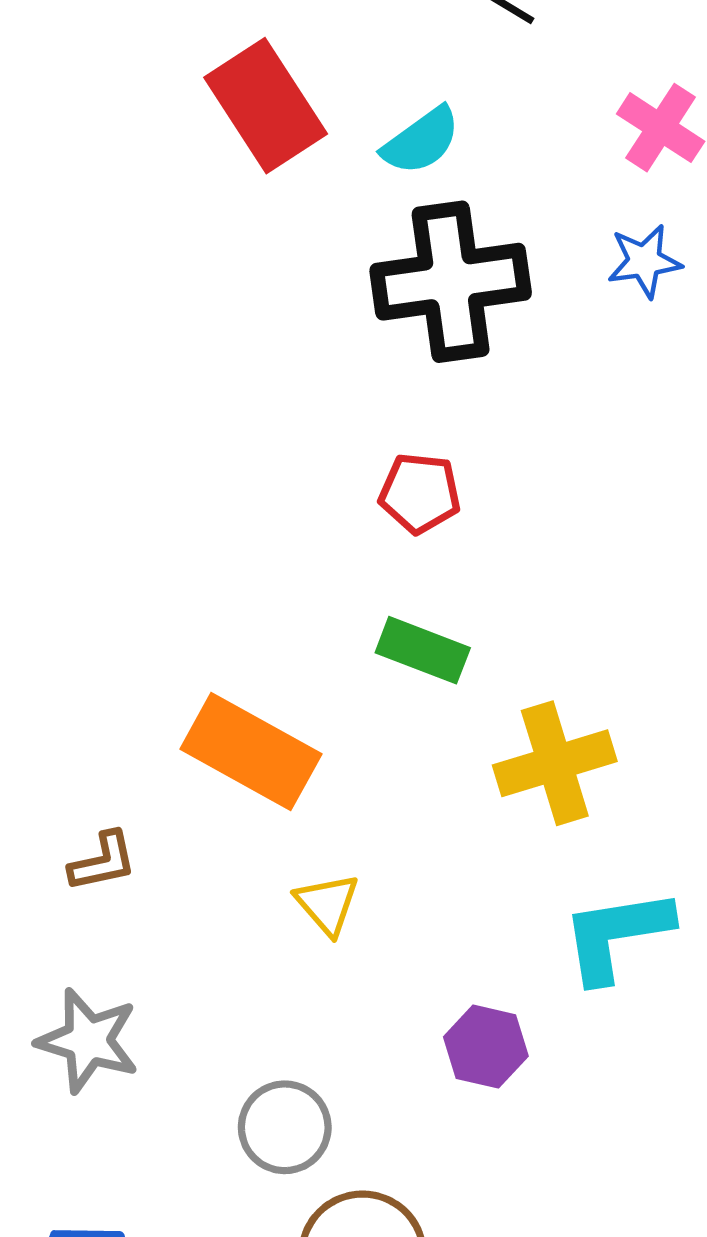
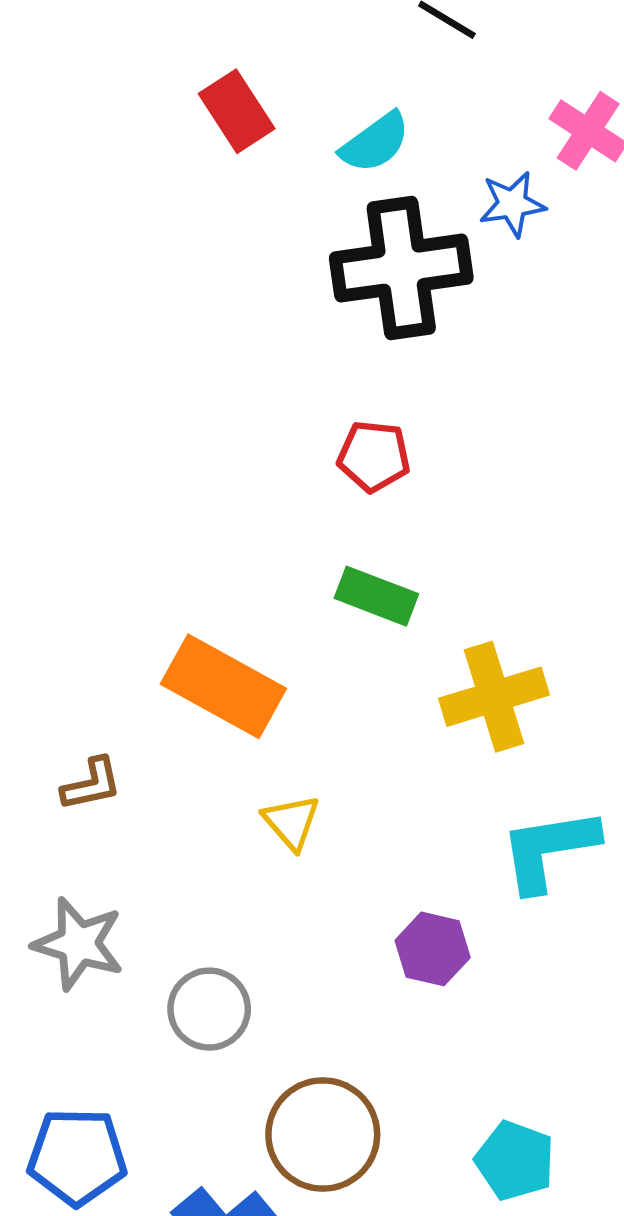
red rectangle: (266, 106) -> (237, 111), size x0.7
blue star: (644, 261) -> (512, 204), moved
gray circle: (285, 1127) -> (209, 1009), moved

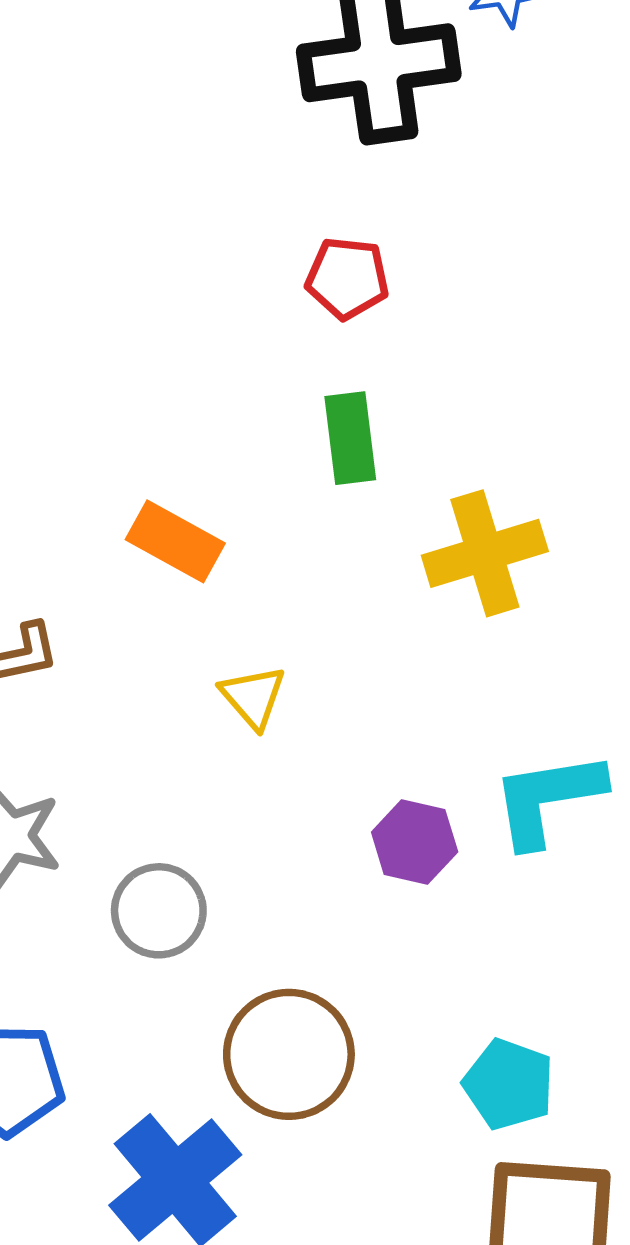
green rectangle: (376, 596) -> (350, 438), turned 62
orange rectangle: (223, 686) -> (175, 541), size x0.7
cyan L-shape: (549, 850) -> (548, 799), moved

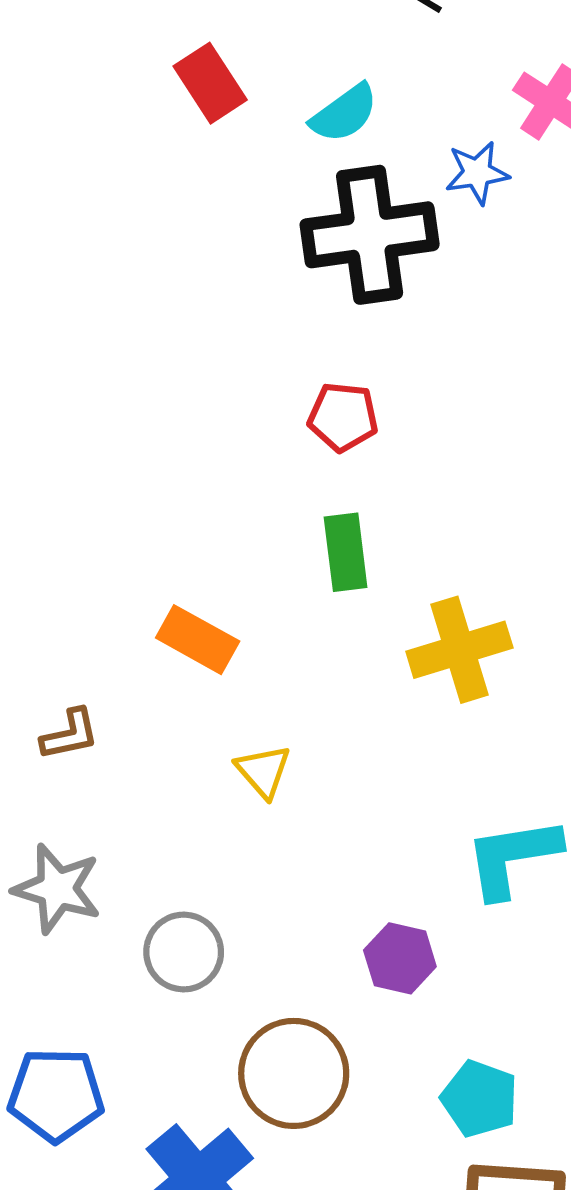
purple hexagon: (415, 842) -> (400, 958), moved

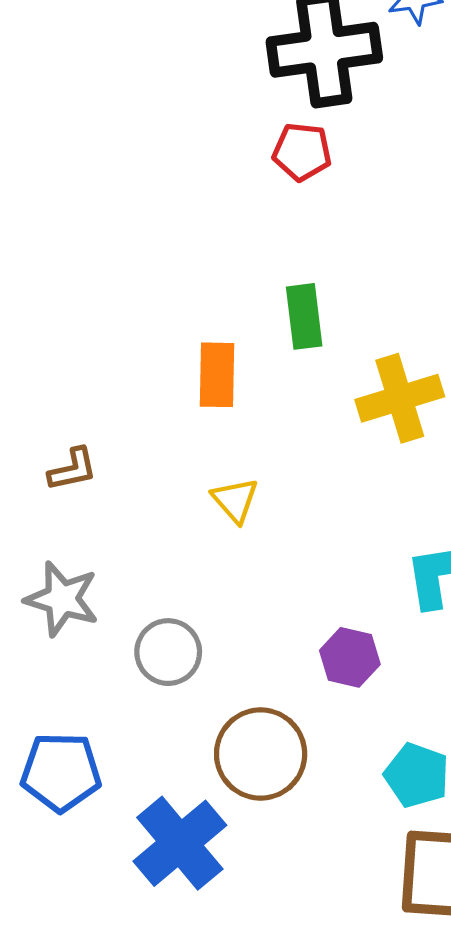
red pentagon: (343, 417) -> (302, 152), moved
orange rectangle: (198, 640) -> (217, 375), moved, turned 62

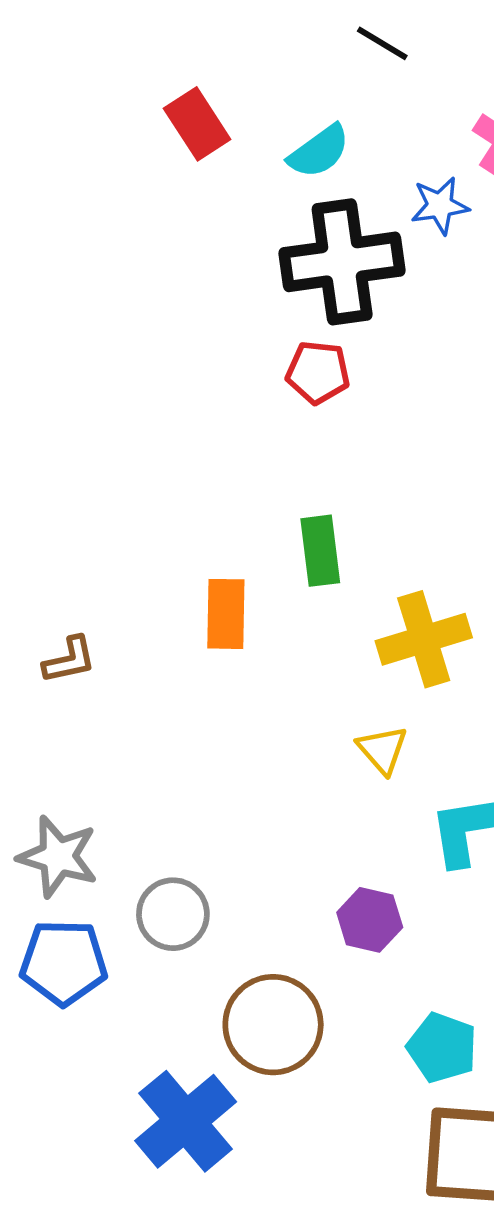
brown L-shape: (73, 469) -> (69, 660), moved
yellow triangle: (235, 500) -> (382, 750), moved
blue pentagon: (61, 772) -> (64, 962), moved

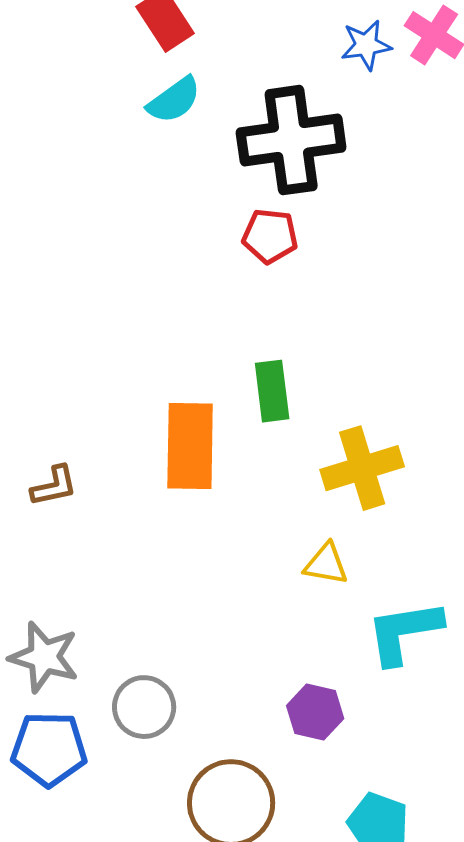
cyan semicircle: (319, 151) -> (174, 100), moved
blue star: (440, 206) -> (366, 45), moved
orange rectangle: (226, 614) -> (190, 446), size x1.4
yellow triangle: (382, 750) -> (326, 564), turned -39

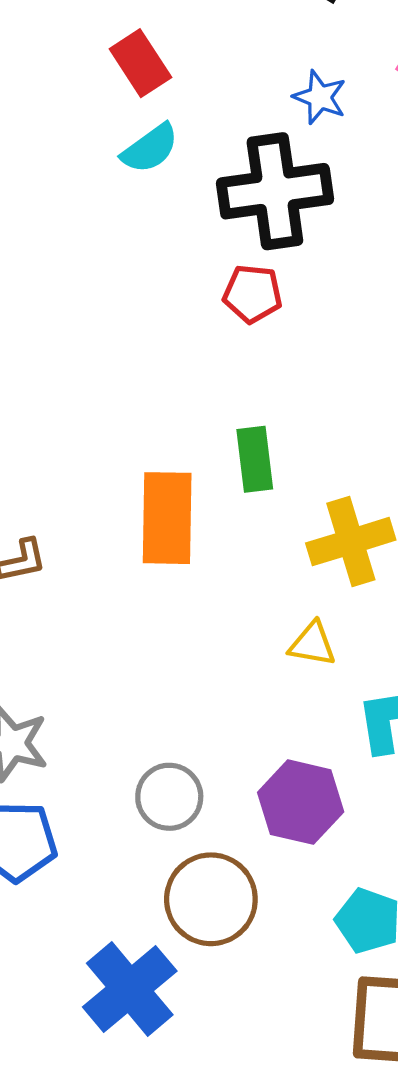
blue star: (366, 45) -> (320, 97), moved, turned 30
gray circle: (144, 707) -> (169, 797), moved
purple hexagon: (315, 712) -> (301, 802), size x1.4

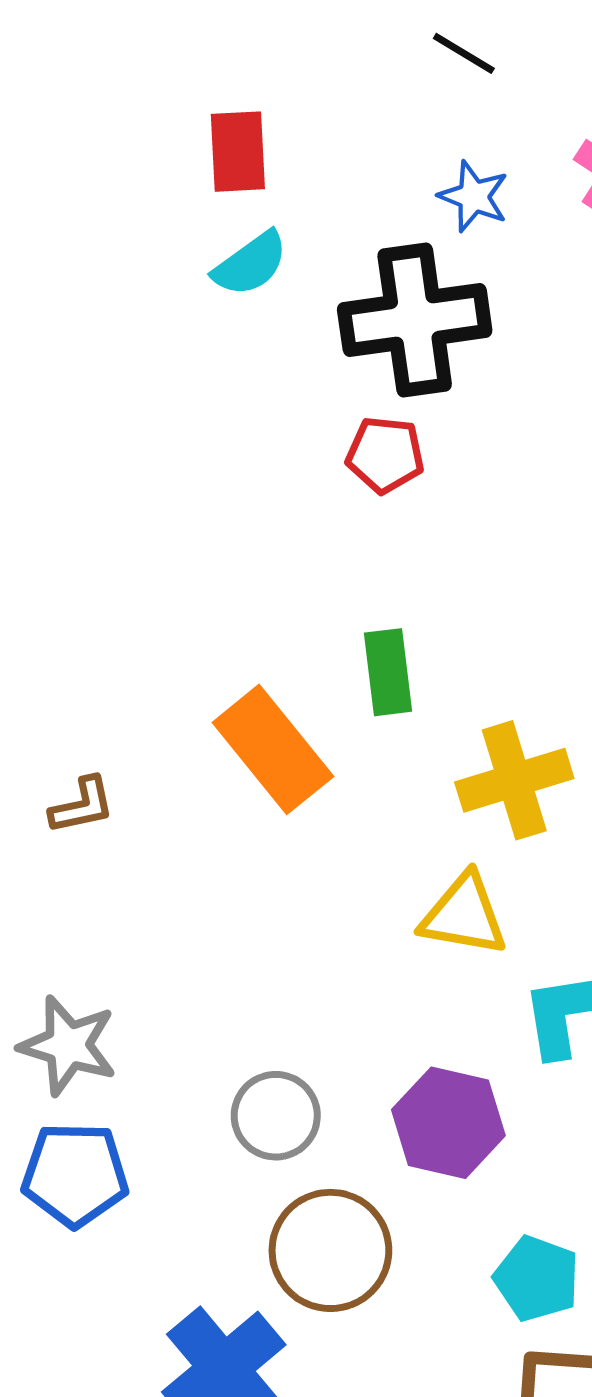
red rectangle: (140, 63) -> (238, 152), turned 30
orange rectangle: (167, 518) -> (273, 749), turned -40
yellow triangle: (312, 644) -> (464, 915), size x1.4

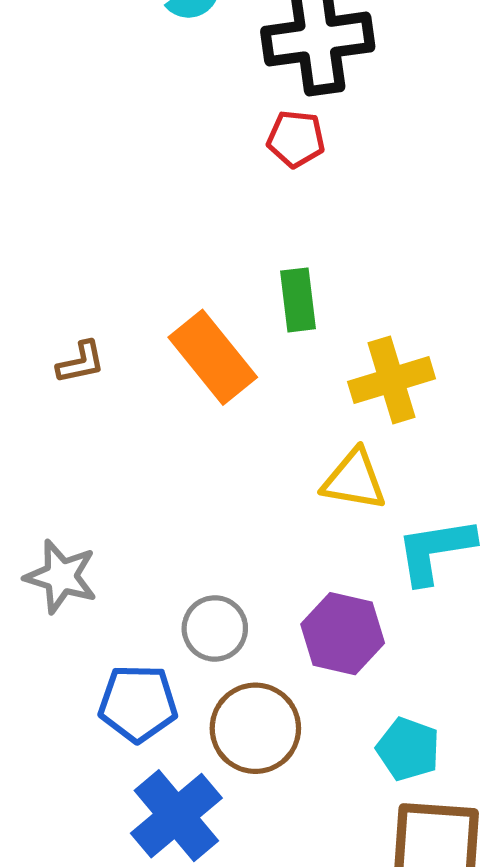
brown L-shape: (82, 806) -> (81, 362), moved
blue pentagon: (75, 1175) -> (138, 703), moved

